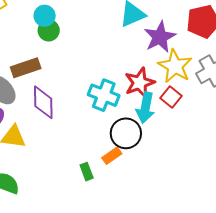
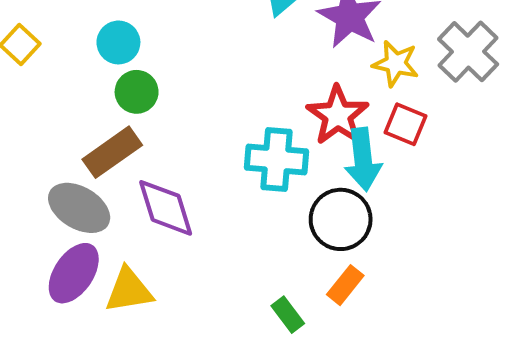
green circle: (49, 30) -> (137, 92), moved
yellow star: (175, 66) -> (396, 64), size x0.7
orange rectangle: (112, 156) -> (345, 285), moved

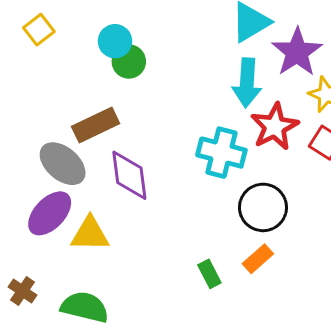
green circle: (137, 92) -> (129, 62), moved
cyan arrow: (363, 159) -> (247, 83), moved

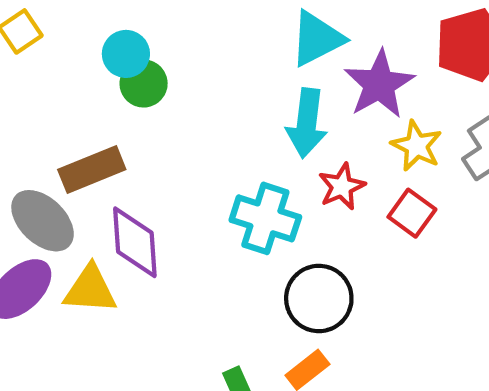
red star: (275, 127) -> (342, 187), size x0.7
yellow triangle: (90, 234) -> (90, 289), moved

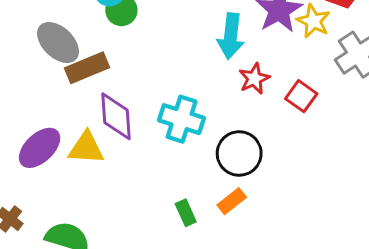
yellow star: (417, 146) -> (313, 21), moved
cyan cross: (265, 218) -> (182, 119), moved
gray ellipse: (43, 221) -> (58, 43), moved

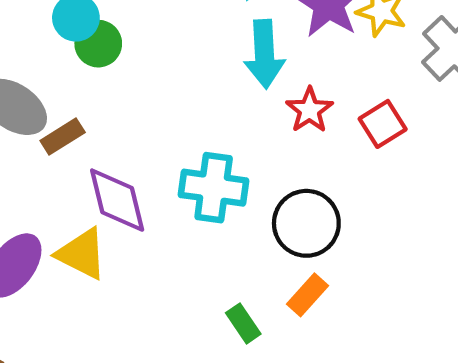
brown rectangle: (87, 68) -> (63, 136), size x0.7
red square: (301, 96) -> (383, 124), turned 32
yellow triangle: (86, 148) -> (82, 254), turned 33

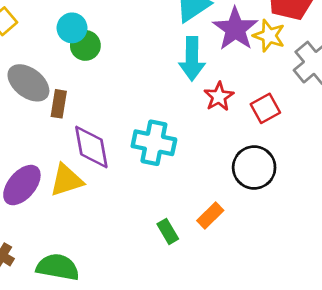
brown rectangle: (63, 136) -> (59, 104), turned -52
black circle: (306, 223) -> (254, 168), moved
yellow triangle: (82, 254) -> (66, 180), turned -48

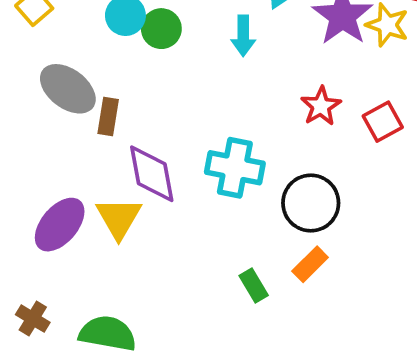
green circle: (85, 45) -> (161, 29), moved
cyan arrow: (192, 59) -> (243, 36), moved, size x0.7
black circle: (254, 168) -> (311, 203), moved
yellow triangle: (66, 180) -> (119, 218), turned -42

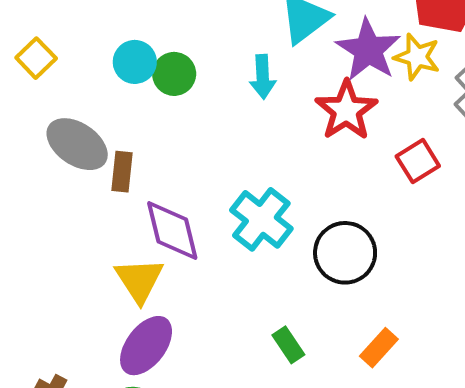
red star: (321, 106) -> (346, 110), moved, size x1.4
cyan cross: (235, 168) -> (261, 219), turned 30
purple ellipse: (60, 225) -> (146, 346), moved
orange rectangle: (310, 264) -> (379, 348), moved

